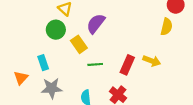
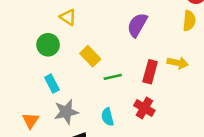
purple semicircle: (96, 24) -> (137, 25), moved
green circle: (56, 30) -> (48, 45), moved
orange triangle: (21, 78) -> (31, 121), moved

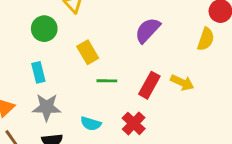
cyan semicircle: (108, 117) -> (91, 124), turned -72

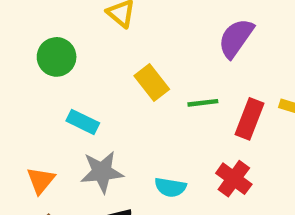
green circle: (44, 29) -> (57, 57), moved
cyan rectangle: (38, 72) -> (83, 122), turned -42
green line: (107, 81) -> (203, 103), moved

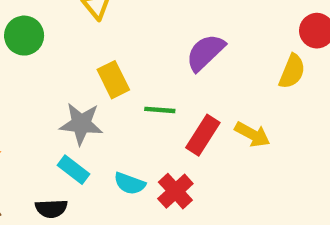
cyan rectangle: (83, 122) -> (74, 170), moved
gray star: (102, 172) -> (81, 124), moved
cyan semicircle: (170, 187) -> (130, 183), moved

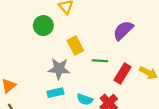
green circle: (24, 36) -> (43, 26), moved
cyan rectangle: (74, 170) -> (55, 93), turned -49

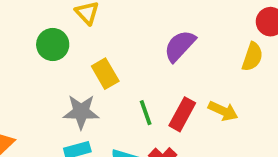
green line: (100, 61) -> (146, 113), moved, turned 70

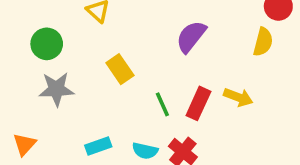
green circle: (53, 45) -> (47, 44), moved
gray star: (81, 112) -> (56, 89), moved

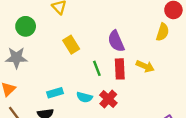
purple semicircle: (191, 37) -> (116, 41), moved, turned -65
gray star: (56, 89) -> (16, 58), moved
red rectangle: (198, 103) -> (120, 69), turned -30

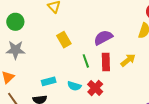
green circle: (26, 26) -> (15, 22), moved
purple semicircle: (116, 41) -> (103, 38), turned 84
yellow arrow: (145, 66) -> (128, 60), turned -63

